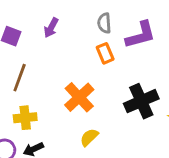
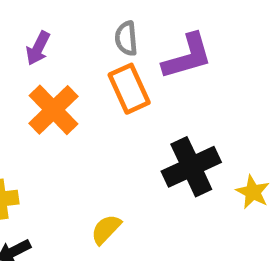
orange rectangle: (105, 53) -> (129, 89), size x1.4
orange cross: (79, 97) -> (53, 110), moved

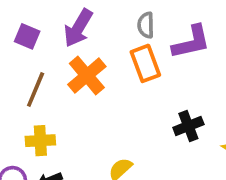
purple arrow: (38, 48) -> (78, 28), size x1.5
black cross: (191, 167) -> (188, 126), size x0.7

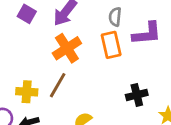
brown line: (36, 89) -> (58, 85), moved

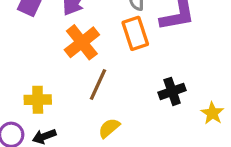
brown line: (58, 85) -> (98, 84), moved

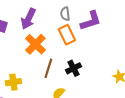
black cross: (172, 91) -> (74, 68), moved

